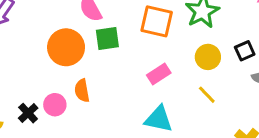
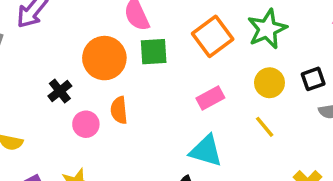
orange square: (157, 21) -> (213, 36), turned 36
black cross: (28, 113) -> (60, 91), moved

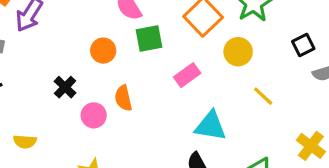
orange circle: (104, 58) -> (103, 51), size x0.6
yellow circle: (269, 83) -> (238, 52), moved
pink rectangle: (210, 98) -> (187, 75), moved

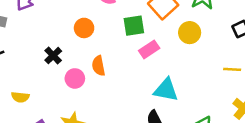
green square: (149, 38) -> (134, 26), moved
yellow line: (263, 96) -> (232, 69), moved, turned -42

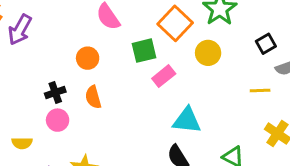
black cross: (53, 56) -> (55, 93), turned 30
orange semicircle: (98, 66) -> (93, 97), moved
pink circle: (75, 78) -> (58, 120), moved

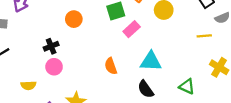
orange semicircle: (93, 97) -> (111, 66), moved

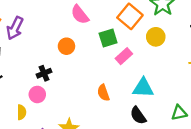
pink circle: (54, 67) -> (37, 94), moved
yellow semicircle: (28, 85) -> (22, 112), turned -88
green triangle: (187, 87) -> (179, 113), turned -35

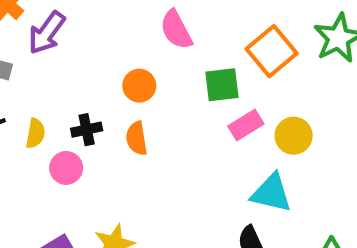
yellow circle: (156, 37) -> (294, 136), moved
orange semicircle: (103, 93) -> (137, 138), moved
yellow semicircle: (22, 112) -> (35, 133), moved

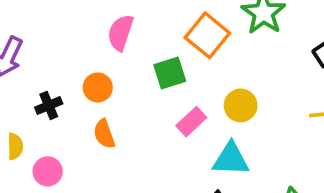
pink semicircle: (176, 30) -> (121, 33), turned 57
pink rectangle: (246, 125) -> (191, 122), moved
black cross: (87, 130) -> (49, 105), moved

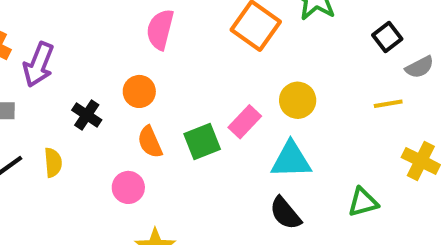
green square: (170, 73) -> (202, 142), moved
black cross: (49, 105) -> (87, 115), turned -30
pink circle: (48, 171) -> (128, 187), moved

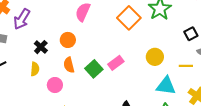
yellow circle: (298, 100) -> (155, 57), moved
green square: (202, 142) -> (94, 69), turned -30
cyan triangle: (291, 160) -> (166, 86), moved
yellow semicircle: (53, 163) -> (35, 69), moved

